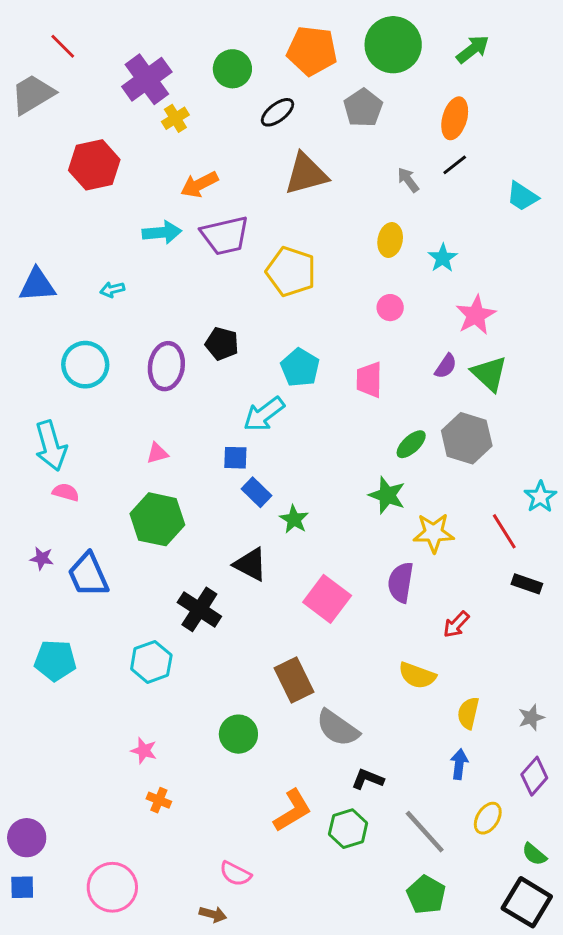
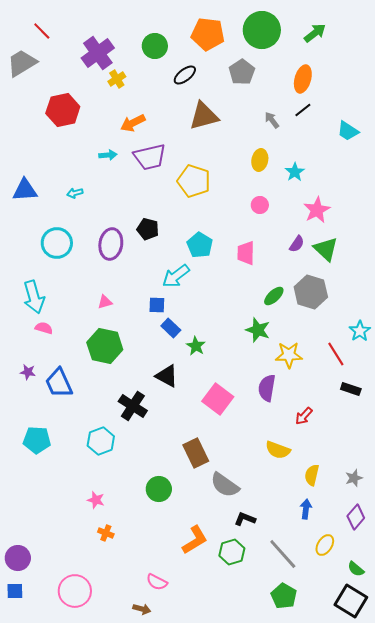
cyan arrow: (162, 232) -> (108, 155), size x0.7

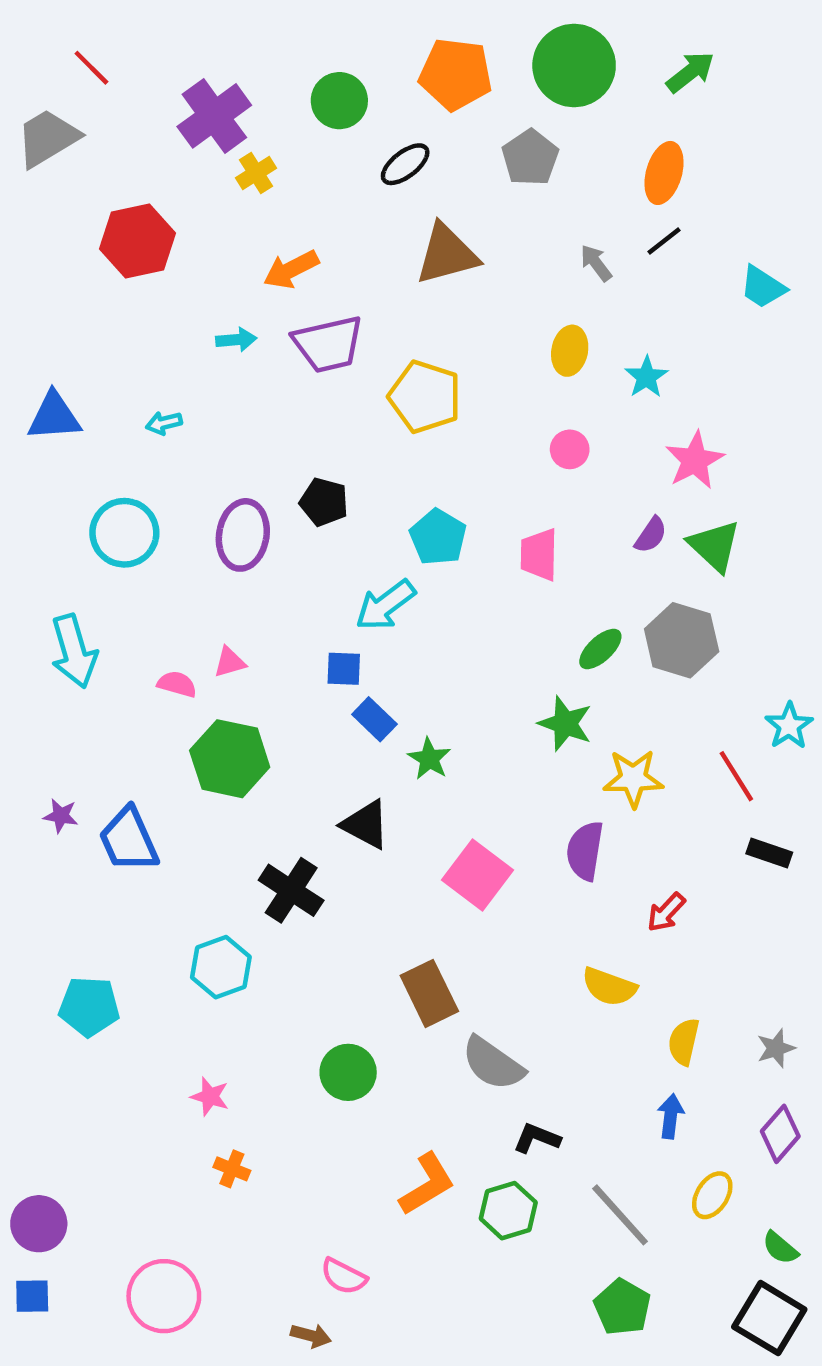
pink semicircle: (44, 328) -> (177, 684), moved
cyan pentagon: (37, 440) -> (89, 1007), moved

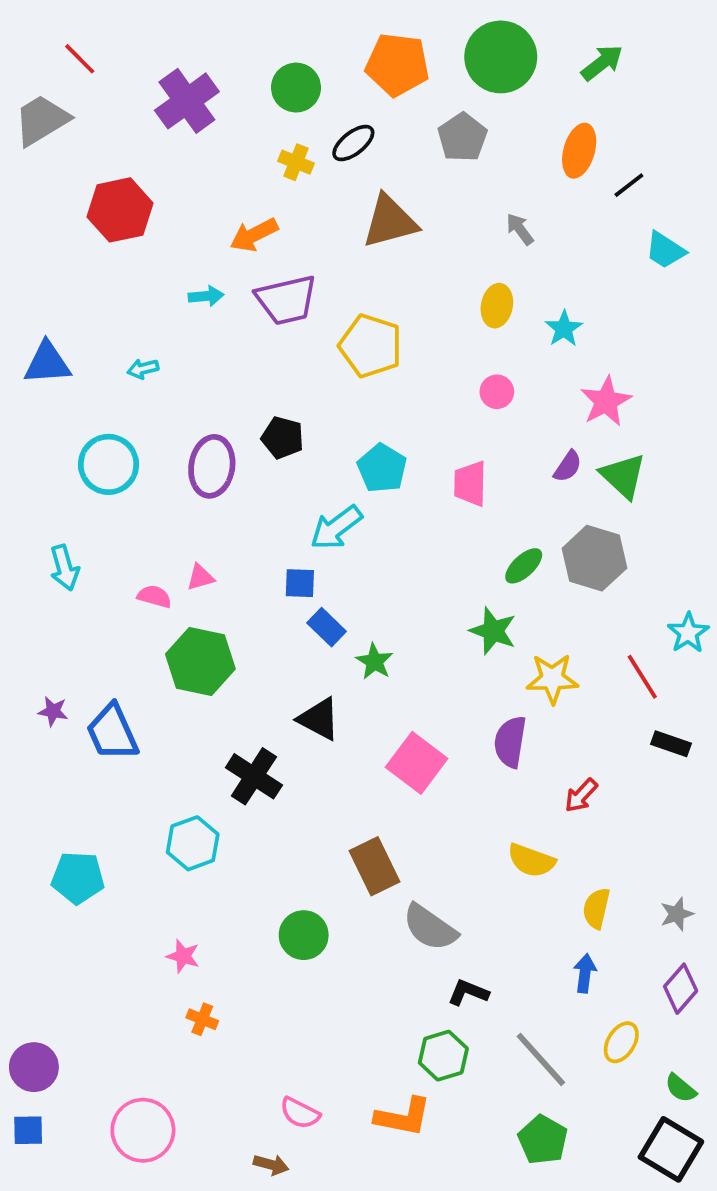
yellow cross: (256, 173) -> (296, 162), moved, turned -36
black line: (664, 241) -> (629, 185), moved
cyan arrow: (74, 651) -> (64, 568), size x0.7
orange L-shape: (427, 1184) -> (403, 1117), moved, turned 42

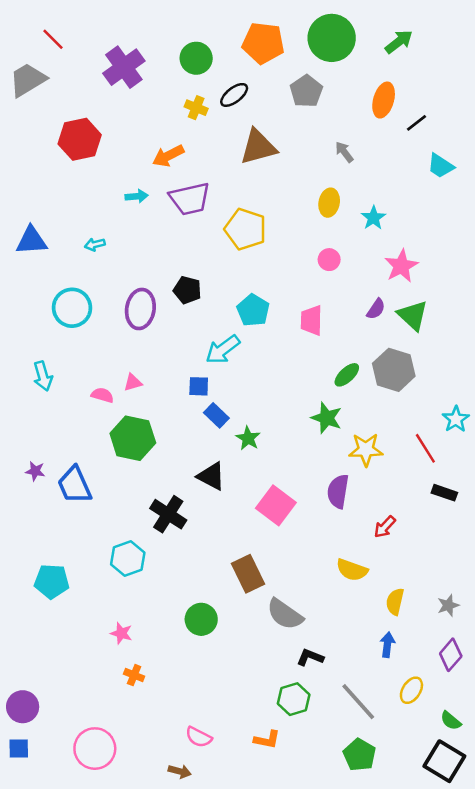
orange L-shape: (403, 1117) -> (267, 740), size x0.7

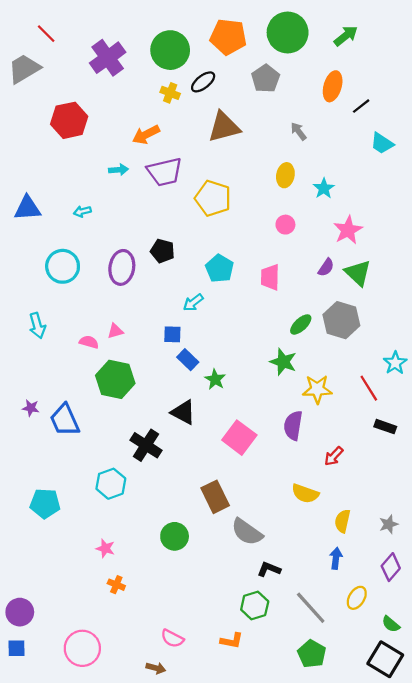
green circle: (196, 58) -> (170, 50), size x1.4
cyan arrow: (223, 350) -> (193, 303), size x0.7

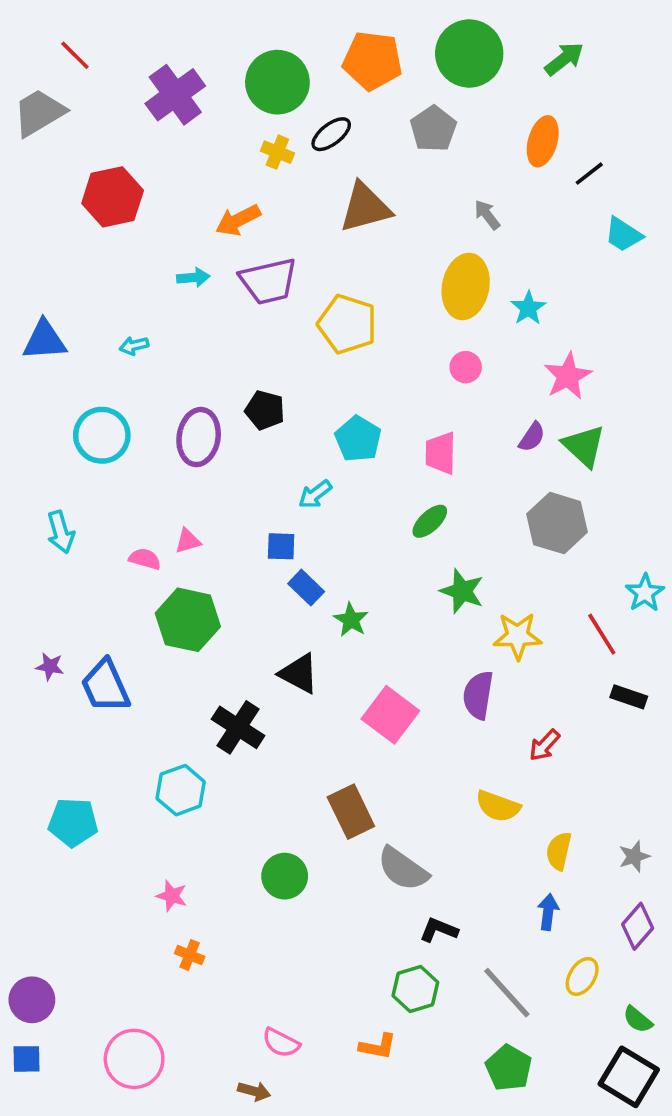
yellow ellipse: (285, 175) -> (466, 286), size x1.6
green ellipse: (301, 324) -> (430, 521), moved

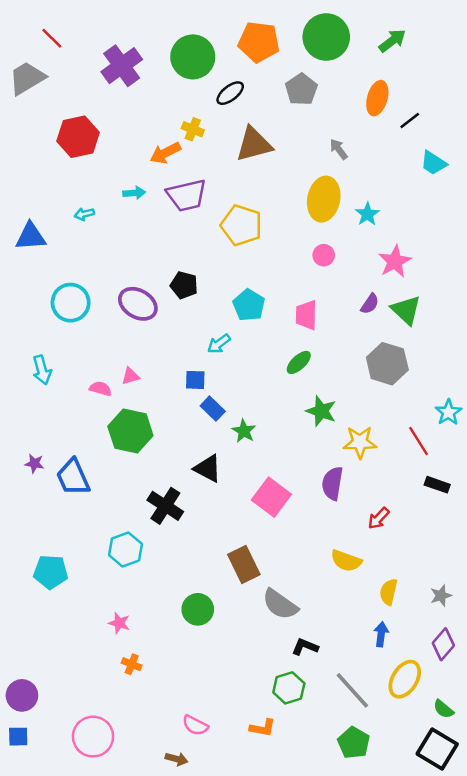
yellow cross: (277, 152) -> (193, 129), moved
cyan arrow: (134, 346) -> (84, 214), moved
purple ellipse: (199, 437) -> (138, 304), turned -69
yellow ellipse: (582, 976) -> (405, 679), size x1.4

